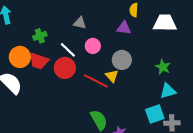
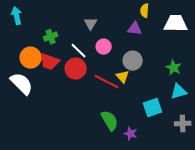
gray triangle: (80, 23) -> (91, 24), turned 48
cyan square: (155, 114) -> (153, 108), moved

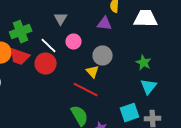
green cross: (51, 37) -> (21, 32), size x1.5
red line: (107, 82) -> (86, 90), moved
cyan triangle: (179, 92) -> (149, 87), turned -36
cyan square: (153, 108) -> (130, 113), moved

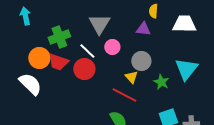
gray triangle: (61, 19) -> (99, 24), size x1.6
green star: (144, 63) -> (161, 82), moved
cyan triangle: (149, 87) -> (186, 69), moved, size x1.4

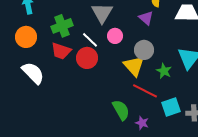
purple triangle: (143, 29) -> (146, 18), turned 35
orange circle: (39, 58) -> (26, 37), moved
yellow triangle: (131, 77) -> (134, 66), size x1.6
red line: (124, 95) -> (145, 91), moved

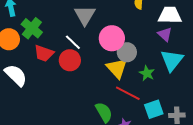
purple triangle: (146, 18) -> (165, 34), moved
green cross: (62, 26) -> (32, 28), moved, turned -30
pink circle: (115, 36) -> (112, 38), moved, size x1.6

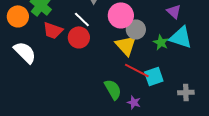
cyan triangle: (172, 60) -> (181, 37), turned -50
green star: (147, 73) -> (161, 42), moved
cyan square: (154, 109) -> (154, 76), moved

